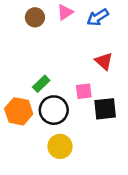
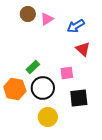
pink triangle: (65, 12) -> (47, 19), moved
blue arrow: (98, 17) -> (76, 26), moved
black square: (105, 109) -> (79, 98), moved

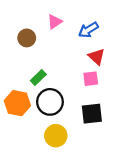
brown circle: (28, 14) -> (27, 38), moved
pink square: (67, 73) -> (91, 79), moved

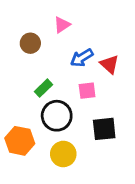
blue arrow: (88, 30) -> (82, 58), moved
pink square: (91, 79) -> (87, 91), moved
orange hexagon: (17, 103) -> (20, 141), moved

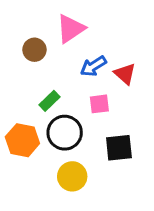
pink triangle: (62, 25) -> (71, 29), size x1.5
orange hexagon: (20, 141) -> (22, 140), moved

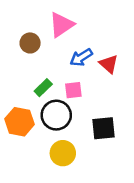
pink square: (99, 104) -> (73, 90), moved

